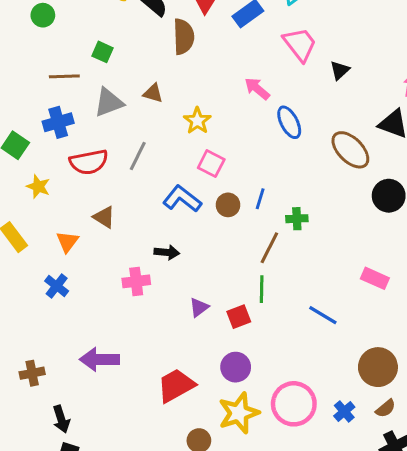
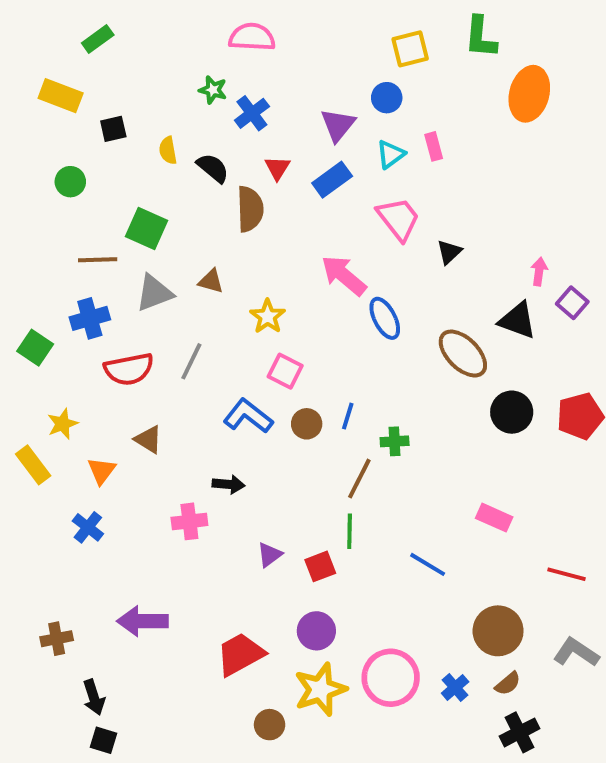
green square: (103, 52) -> (146, 229), size x1.5
pink arrow: (257, 89) -> (344, 275), size x1.4
yellow star: (38, 187) -> (62, 424), moved, turned 30

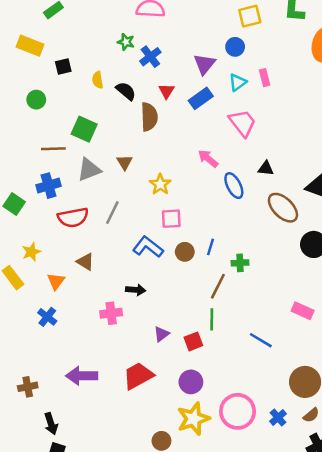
black triangle: (449, 252) -> (266, 168), moved, turned 49
pink arrow: (344, 275) -> (208, 159), size x0.7
brown triangle: (211, 281) -> (125, 162), turned 42
pink square: (285, 371) -> (171, 219), turned -30
red trapezoid: (240, 654) -> (138, 376), moved

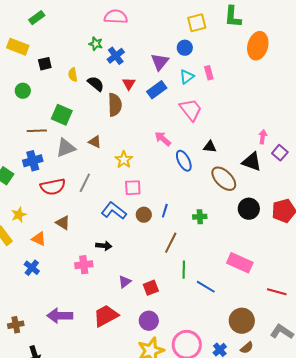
brown triangle: (125, 162) -> (95, 142), turned -32
green cross: (240, 263) -> (200, 217), moved
orange triangle: (56, 281) -> (39, 239), turned -42
pink rectangle: (303, 311) -> (240, 263), size x1.4
green line: (212, 319) -> (184, 270), moved

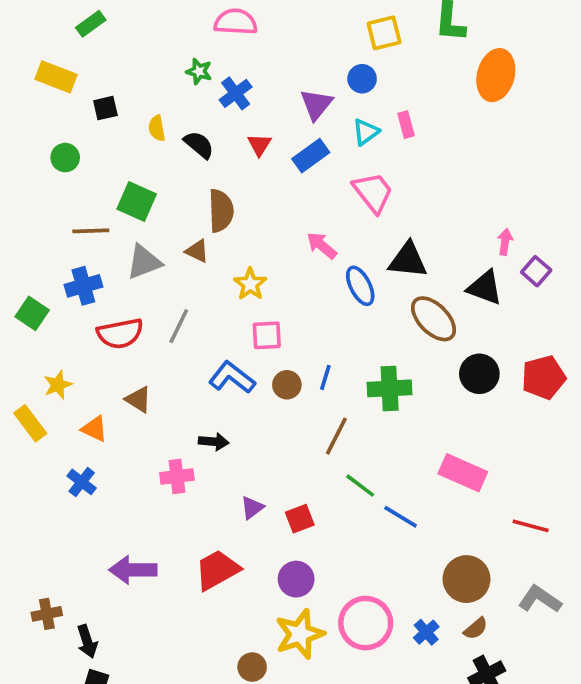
brown semicircle: (115, 105) -> (221, 211), moved
black triangle: (210, 147) -> (408, 260), size x1.6
green cross: (200, 217) -> (390, 388), size x1.6
green line: (184, 270) -> (360, 486), turned -54
brown cross: (16, 325) -> (47, 614), moved

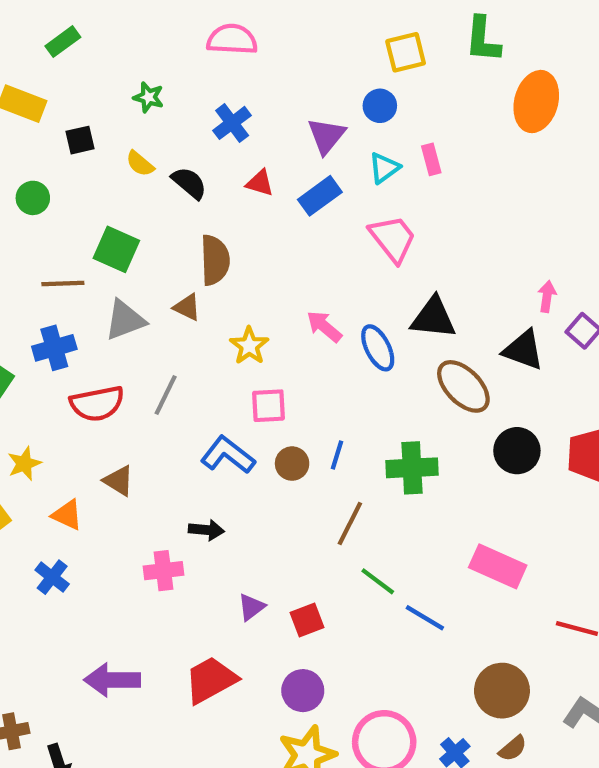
green star: (199, 71) -> (149, 97), moved
yellow semicircle: (157, 128) -> (140, 164), turned -40
red triangle: (259, 145) -> (260, 183), turned -45
pink arrow: (322, 246) -> (324, 326), moved

